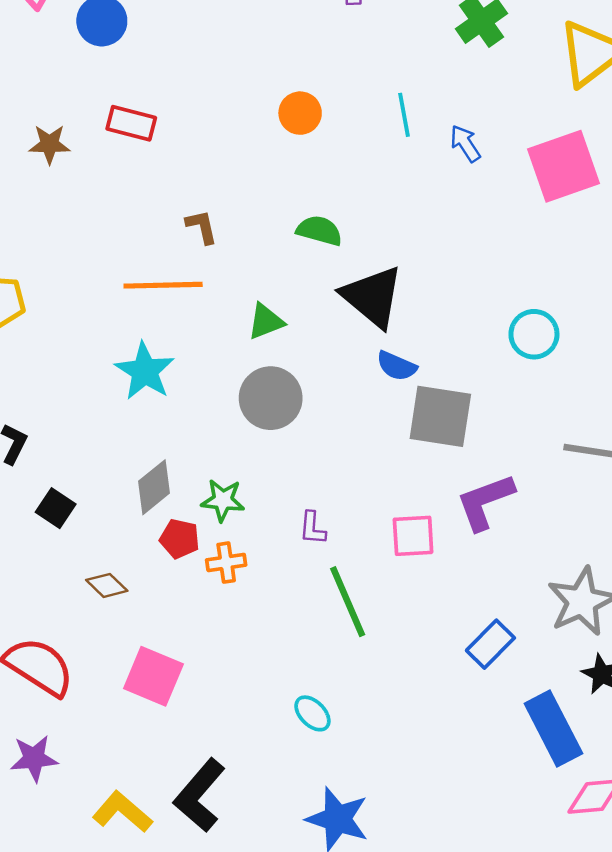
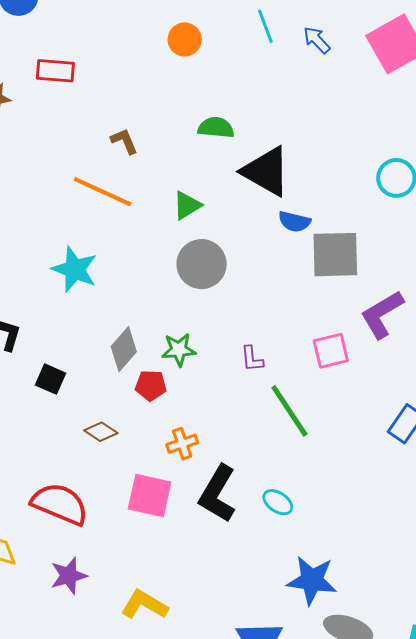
orange line: (163, 285) -> (103, 192), turned 36
cyan star: (145, 371) -> (75, 269), moved
orange cross: (226, 563) -> (182, 444), moved
black L-shape: (200, 795) -> (218, 494), moved

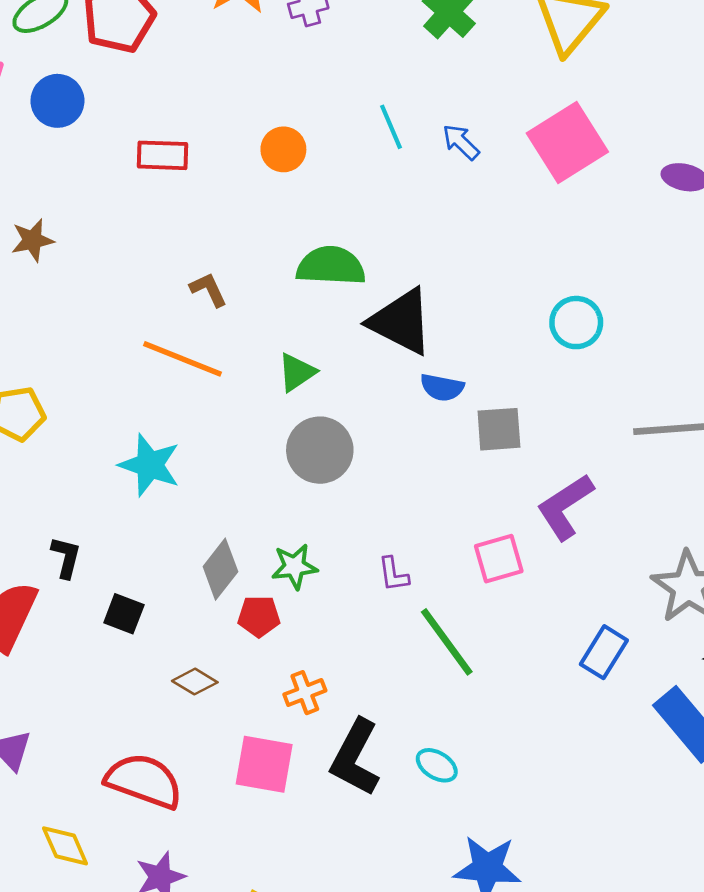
red rectangle: (55, 71) -> (162, 155), moved
green semicircle: (216, 128) -> (331, 266), size x1.4
gray square: (335, 255) -> (499, 429), size x0.7

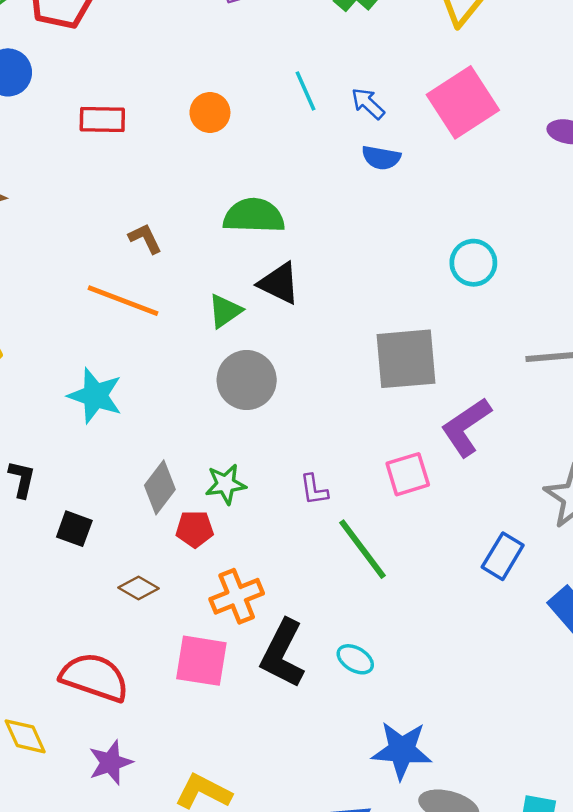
black triangle: (401, 322) -> (279, 283), moved, size x0.7
blue semicircle: (442, 387) -> (381, 158), moved
gray square: (499, 429) -> (406, 359), size x1.5
orange cross: (305, 693) -> (237, 596), size x1.4

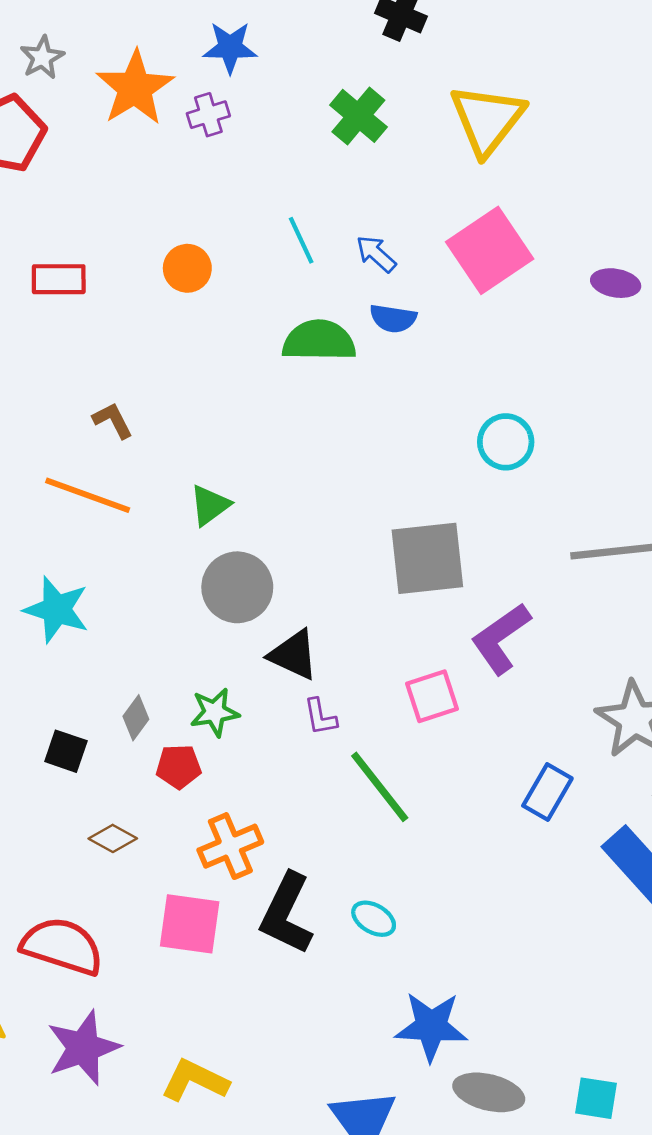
green semicircle: (254, 216) -> (319, 341), moved
black triangle: (279, 283) -> (293, 655), moved
gray diamond: (160, 487) -> (136, 718), size x0.7
black square: (74, 529) -> (66, 751), moved
purple star: (110, 763) -> (83, 1048), size x1.4

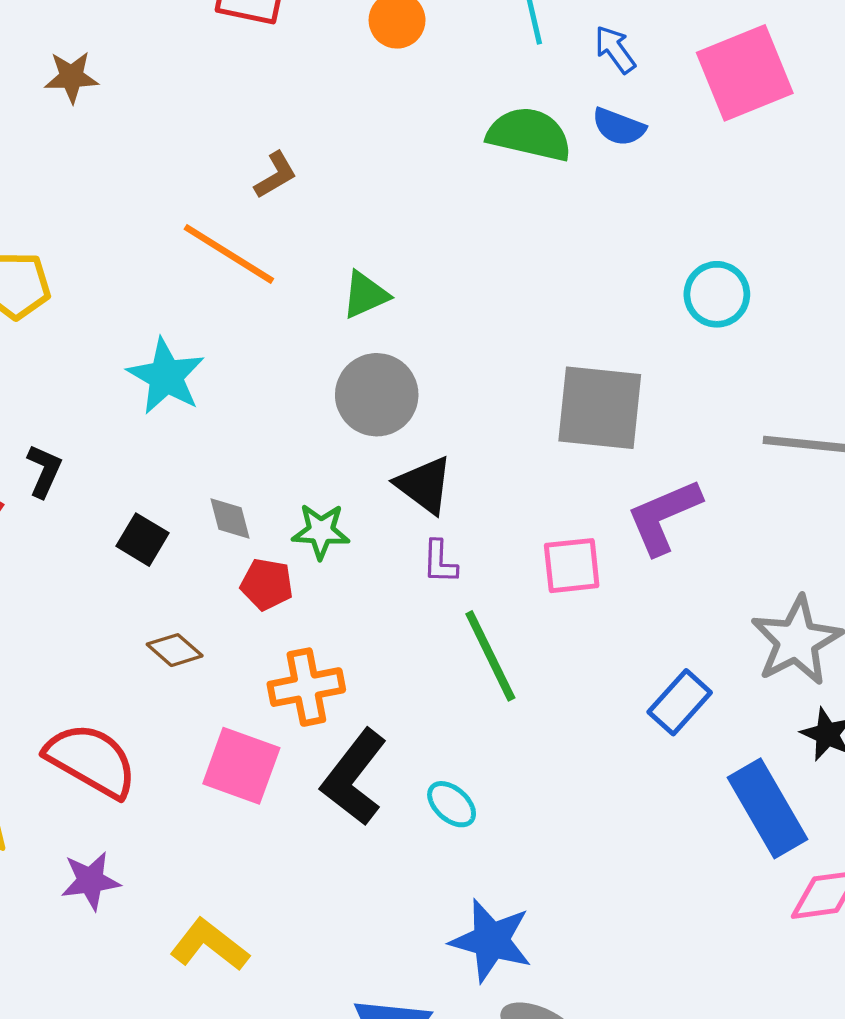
brown L-shape: (113, 420) -> (276, 175), turned 75
gray diamond: (136, 718) -> (230, 519), turned -63
purple star: (83, 1048) -> (90, 881), size x0.7

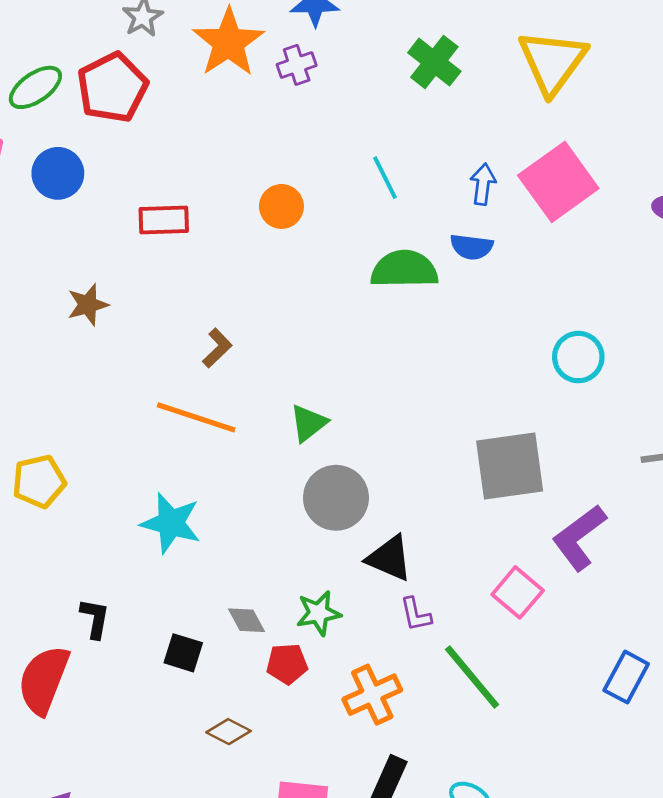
blue arrow: (615, 49) -> (483, 184), moved, turned 57
brown star: (71, 77) -> (88, 305), moved
pink square: (572, 566) -> (518, 592), turned -30
orange cross: (306, 687) -> (372, 695), moved

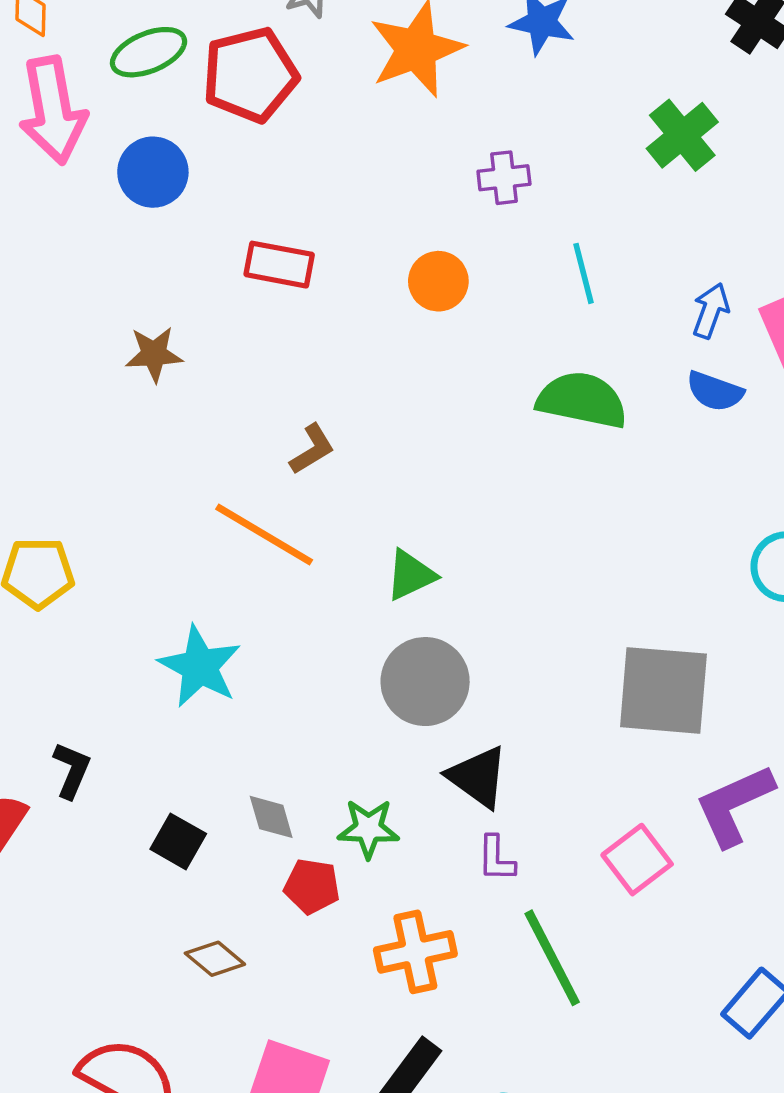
purple cross: (297, 65) -> (504, 178), moved
blue semicircle: (472, 247) -> (715, 391), moved

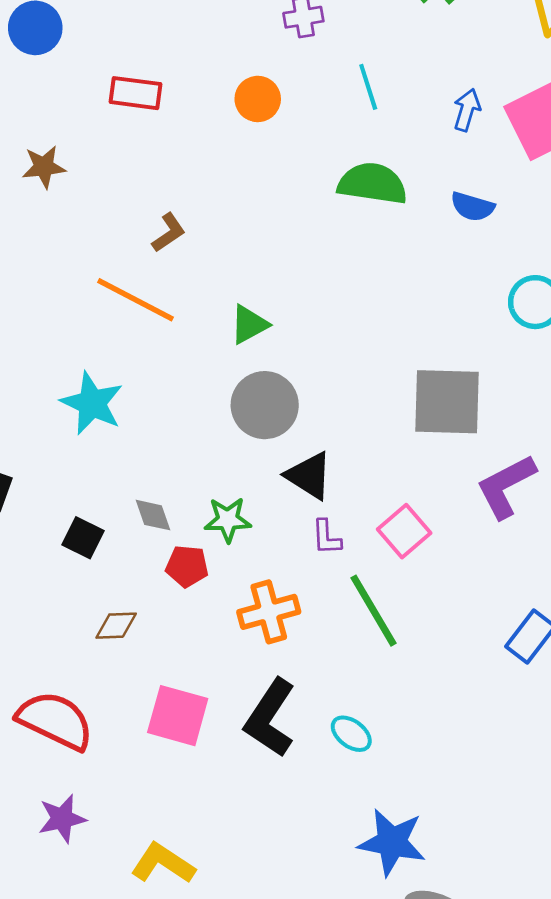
blue semicircle: (715, 391) -> (472, 207), moved
pink square: (637, 860) -> (404, 531), moved
brown diamond: (215, 959) -> (116, 626), turned -39

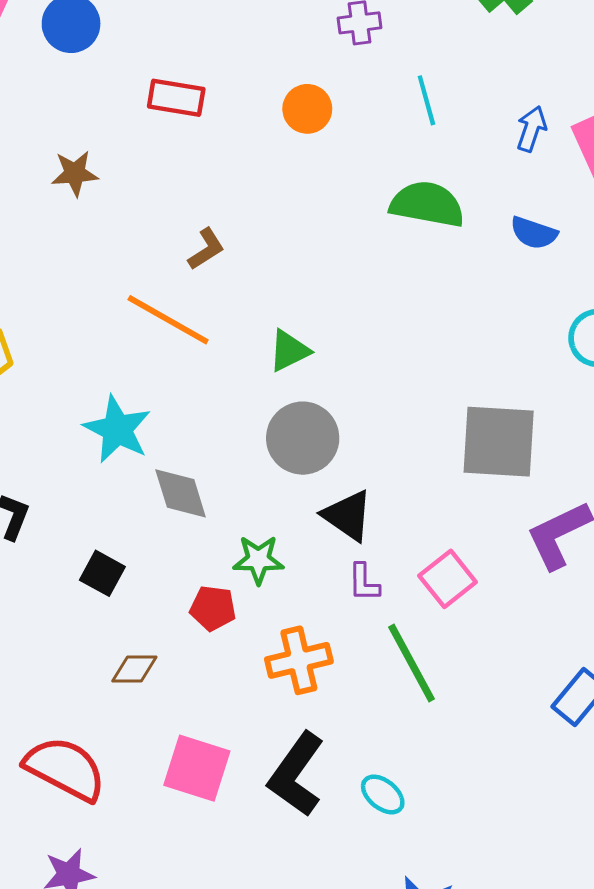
gray diamond: (153, 515) -> (181, 493), moved, size x1.4

